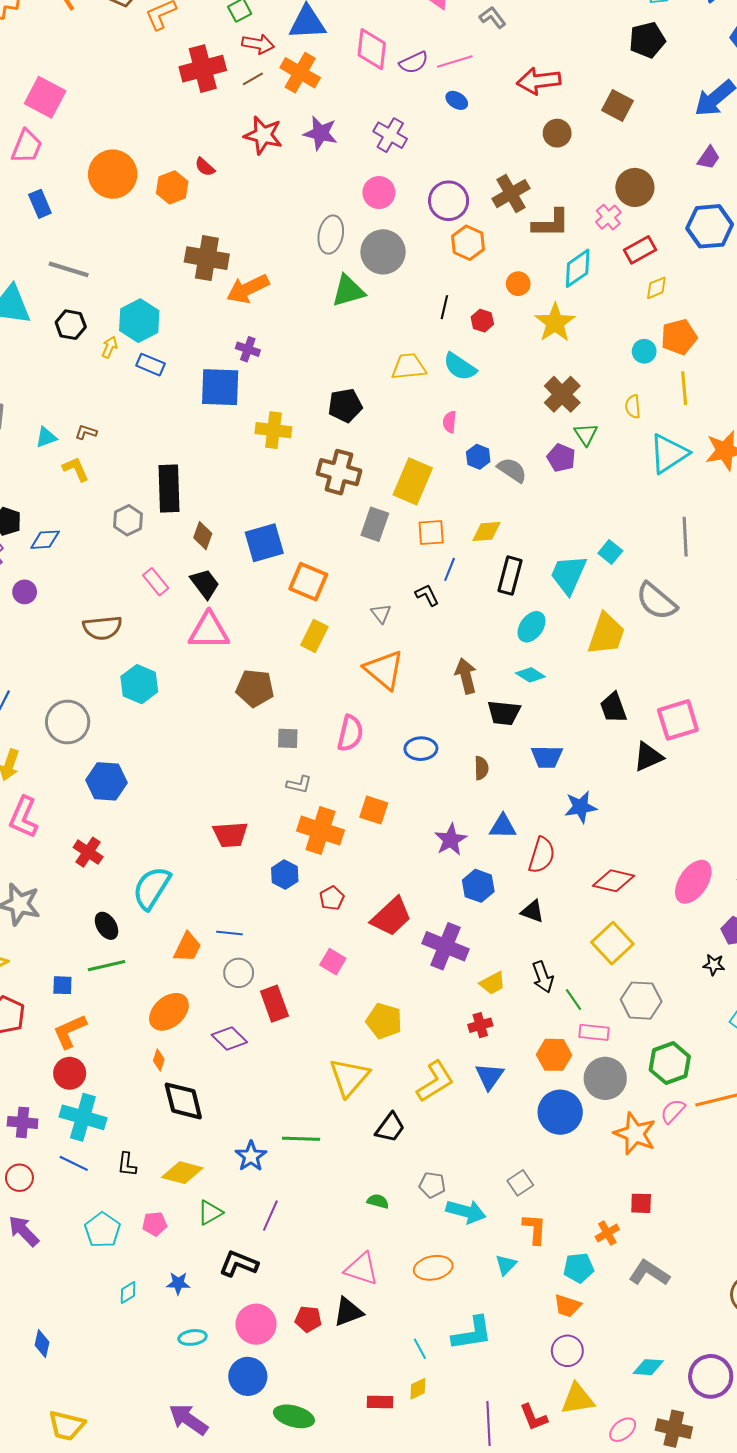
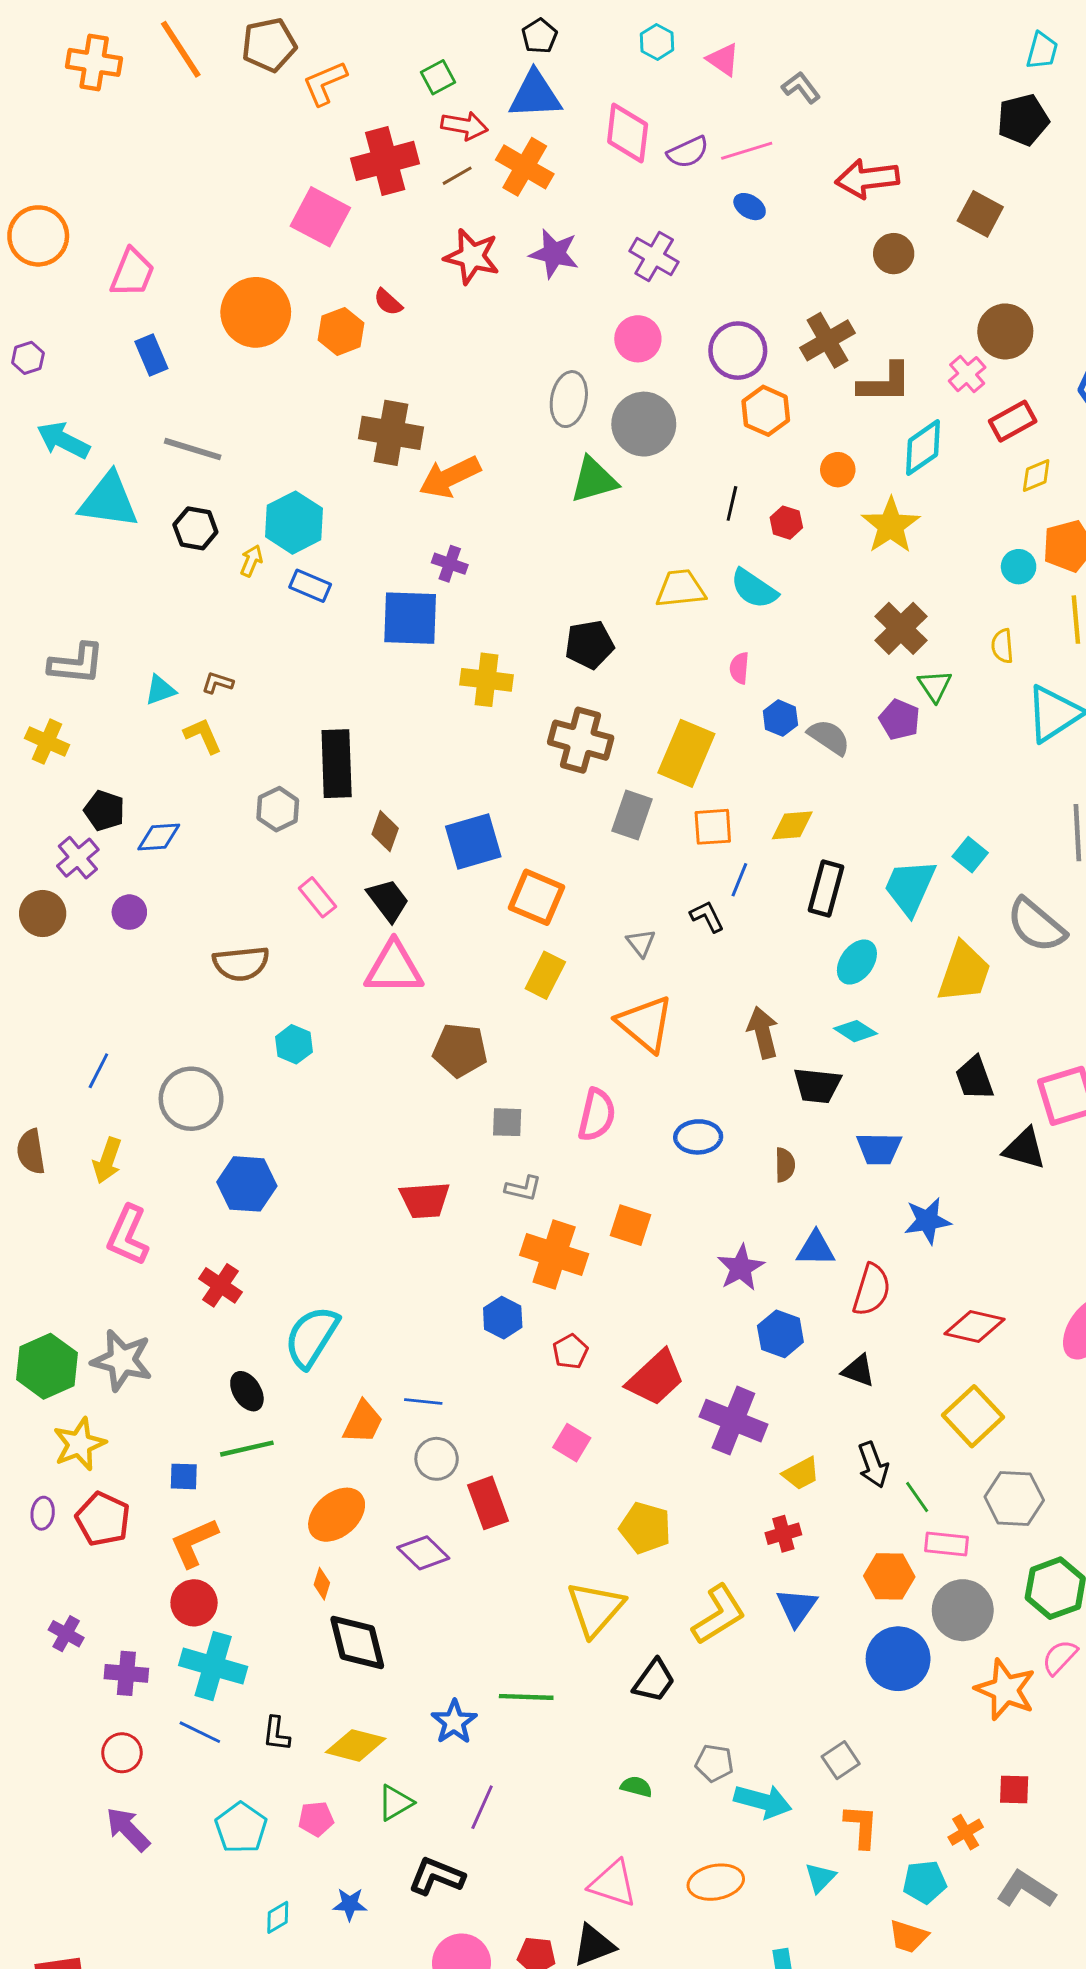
pink square: (45, 97) -> (320, 217), moved
cyan hexagon: (139, 684) -> (294, 1044), size x0.7
black triangle: (648, 757) -> (1024, 1149), turned 40
red trapezoid: (230, 835) -> (425, 1200), moved

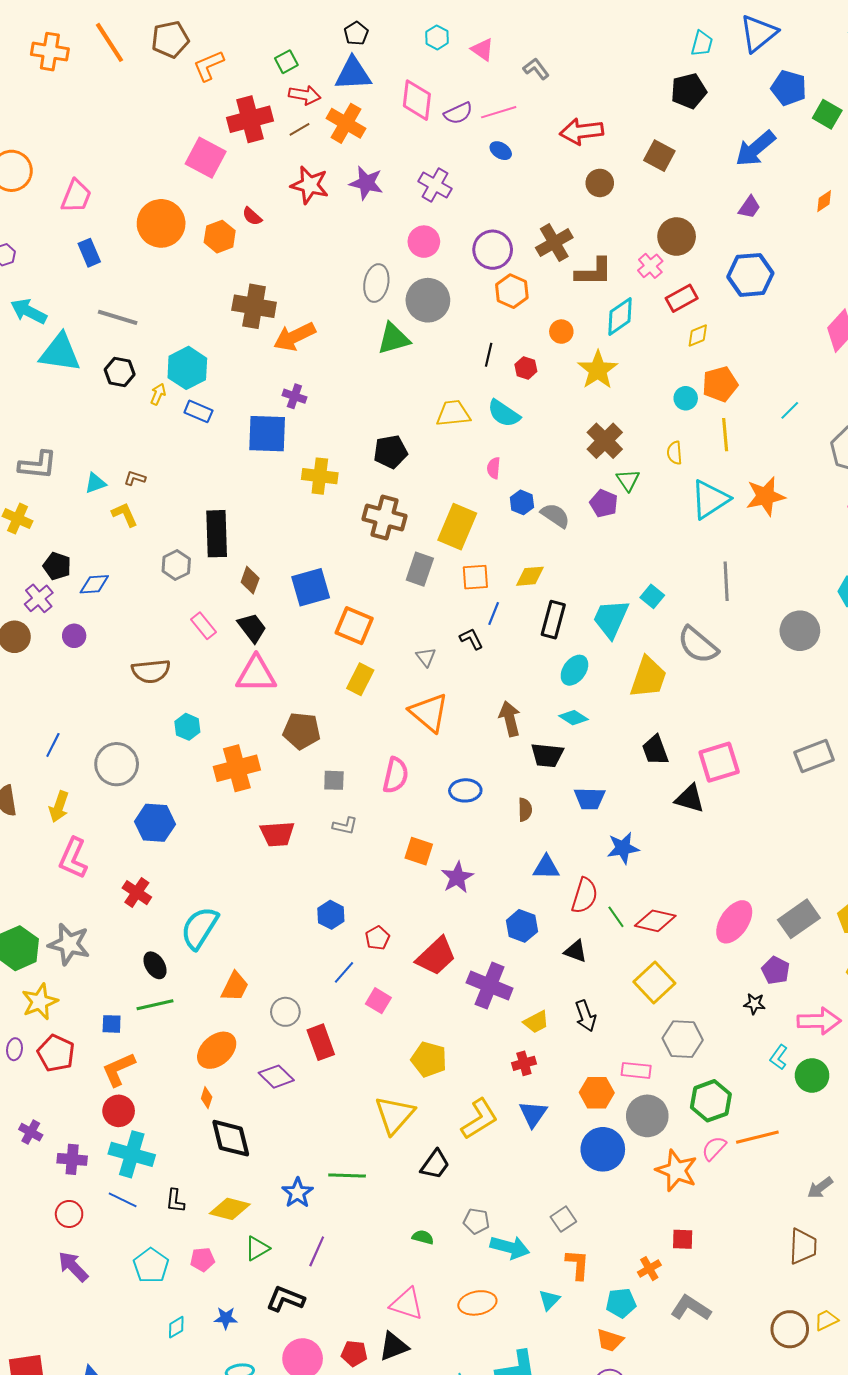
orange cross: (554, 1255) -> (237, 768), moved, turned -33
purple star: (741, 1268) -> (457, 877), moved
blue line: (423, 1401) -> (344, 972), moved, turned -55
green line: (917, 1497) -> (616, 917), moved

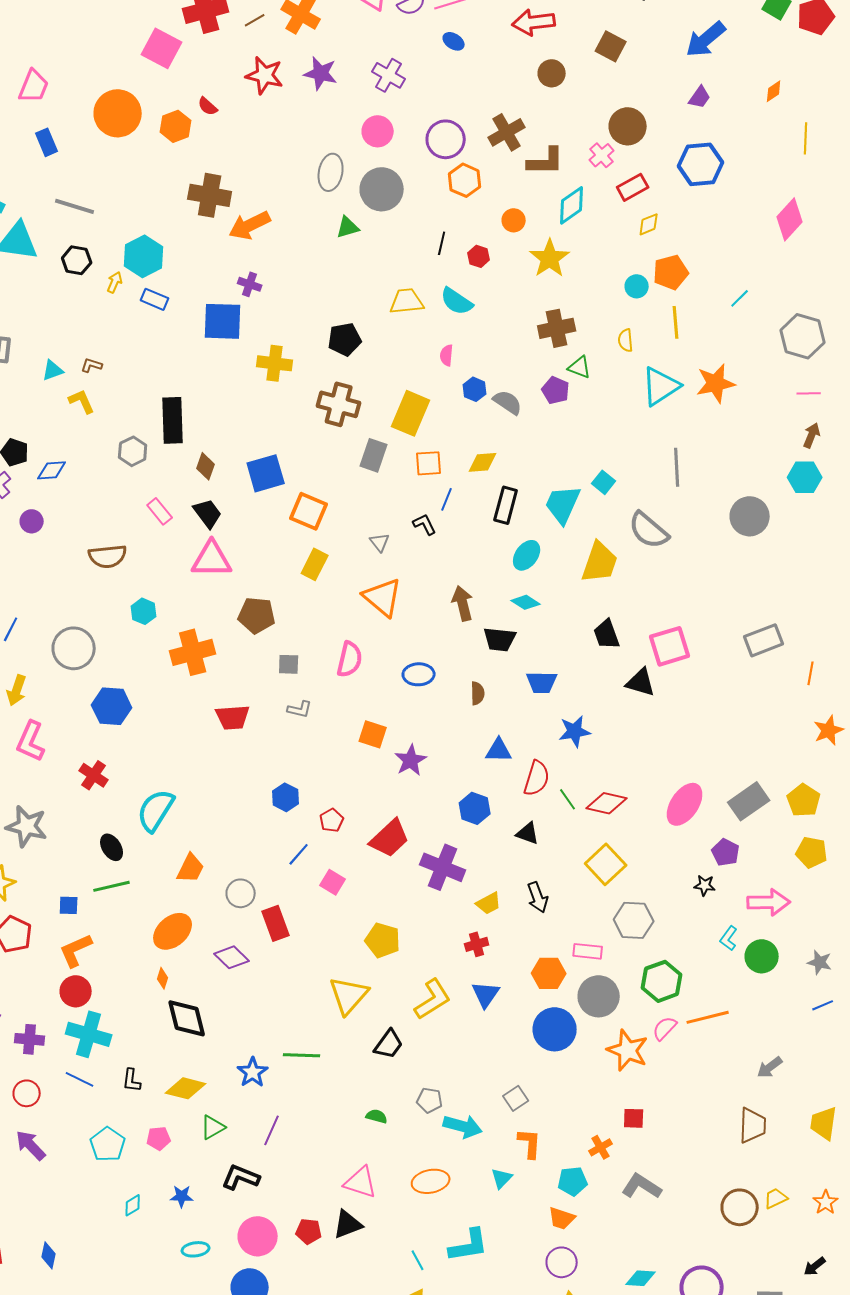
green triangle: (394, 339) -> (348, 227), size x0.7
brown cross: (605, 441) -> (557, 328), turned 33
green triangle: (628, 480) -> (580, 367), turned -35

